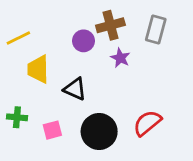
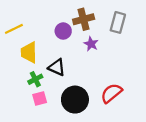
green cross: (17, 117) -> (35, 79), moved, turned -32

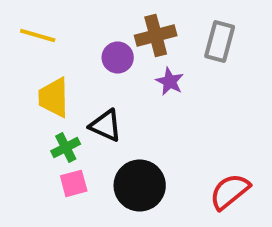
yellow line: (14, 29) -> (38, 36), moved, turned 42
red semicircle: (111, 93) -> (230, 191), moved

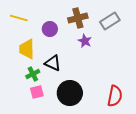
gray rectangle: (220, 42) -> (110, 21), turned 42
purple circle: (118, 58) -> (50, 29), moved
red semicircle: (230, 191) -> (115, 96), turned 140

